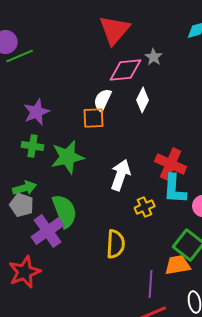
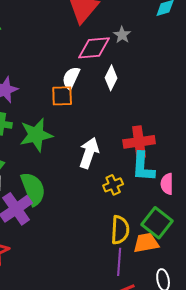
red cross: (171, 164) -> (139, 142), turned -32
yellow semicircle: (116, 244) -> (120, 230), moved

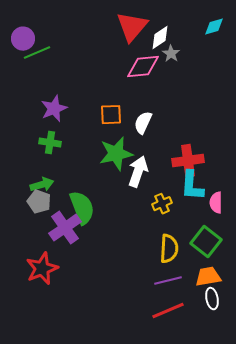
white semicircle: (71, 78) -> (143, 123), moved
white diamond: (111, 78) -> (160, 38), moved, turned 30
green star: (36, 135) -> (116, 154), moved
orange trapezoid: (146, 243) -> (208, 277), moved
purple line: (119, 262) -> (168, 281), turned 72

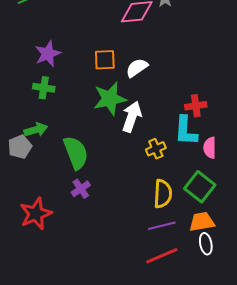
white semicircle: (143, 123) -> (137, 68), turned 30
red cross: (188, 161) -> (196, 106), moved, size x0.7
gray pentagon: (39, 202) -> (20, 147), moved, turned 30
purple cross: (65, 228) -> (81, 189), moved, size x0.6

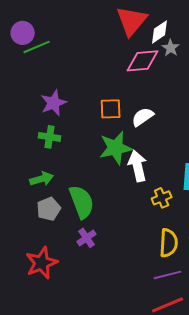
white arrow: (132, 117) -> (138, 166), turned -32
gray pentagon: (20, 147) -> (49, 209), moved

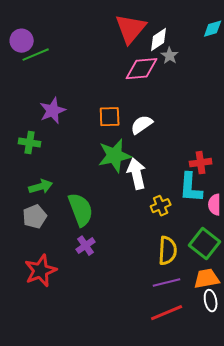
green cross: (50, 137) -> (30, 143), moved
gray pentagon: (49, 209) -> (35, 217), moved

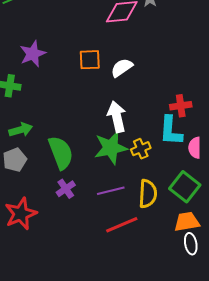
green star: (115, 156) -> (111, 148), moved
purple line: (167, 283) -> (111, 191), moved
red line: (167, 313) -> (122, 225), moved

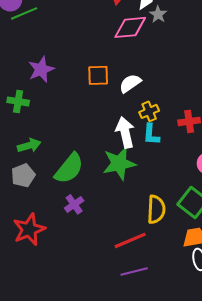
cyan L-shape: (171, 131) -> (151, 134), moved, size x0.7
yellow cross: (141, 149) -> (149, 111), moved
green semicircle: (61, 153) -> (69, 168), turned 60
purple line: (111, 191) -> (134, 271), moved

